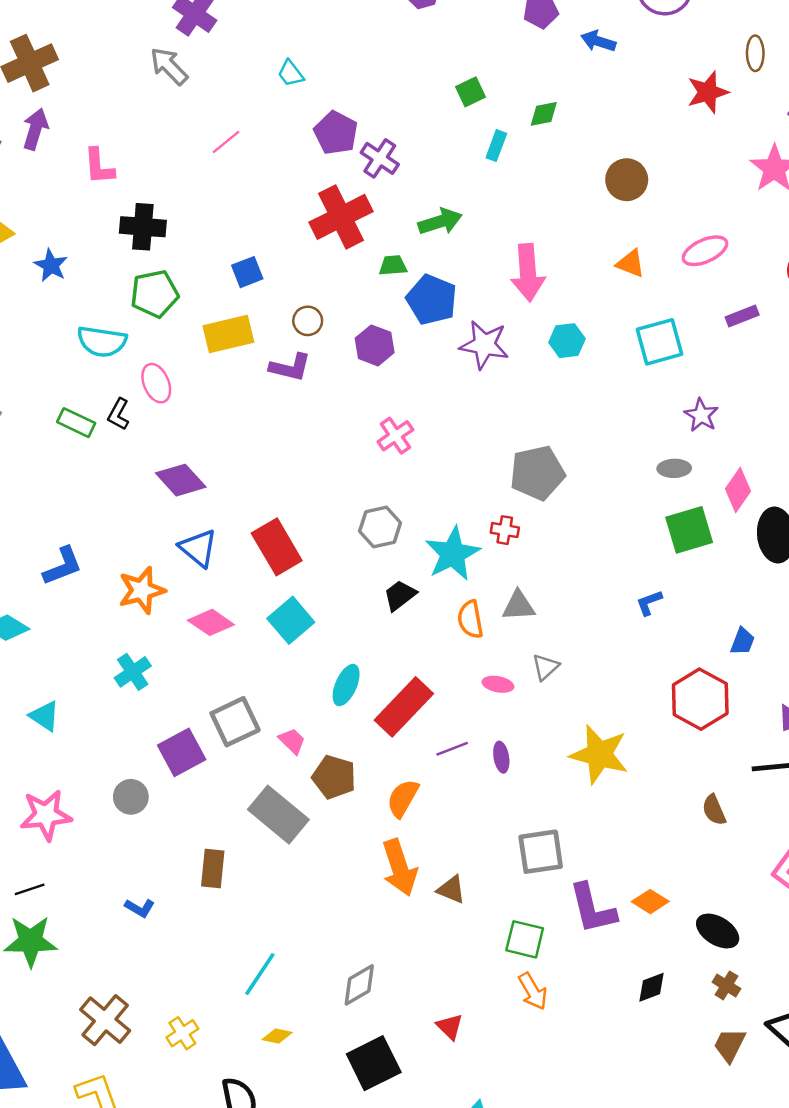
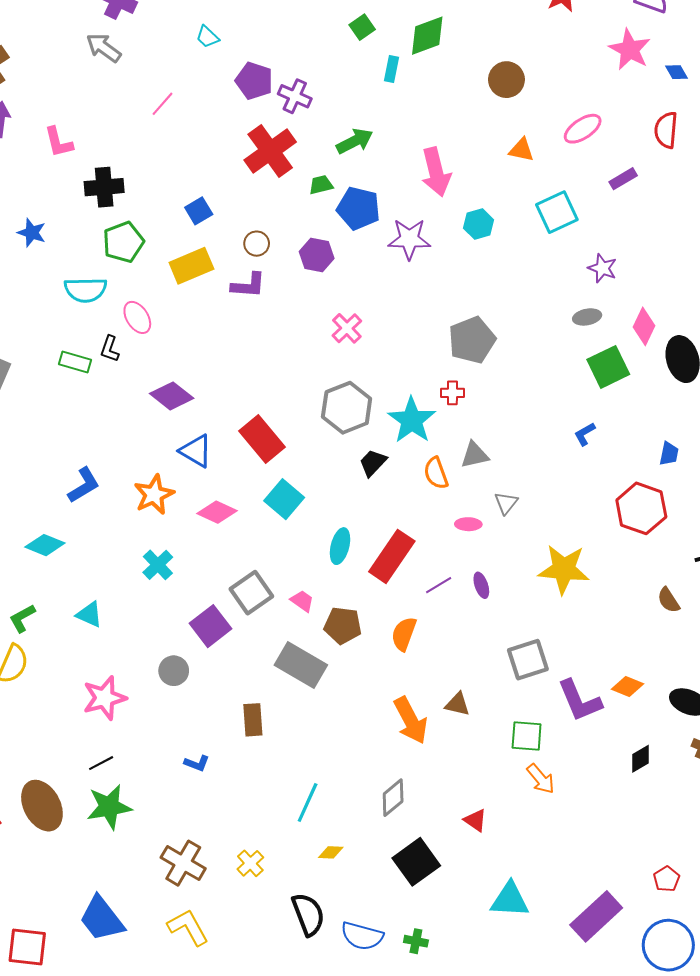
green diamond: (544, 114) -> (427, 36), size x1.6
gray hexagon: (380, 527) -> (347, 408), size x1.4
orange arrow: (400, 868) -> (411, 720), moved

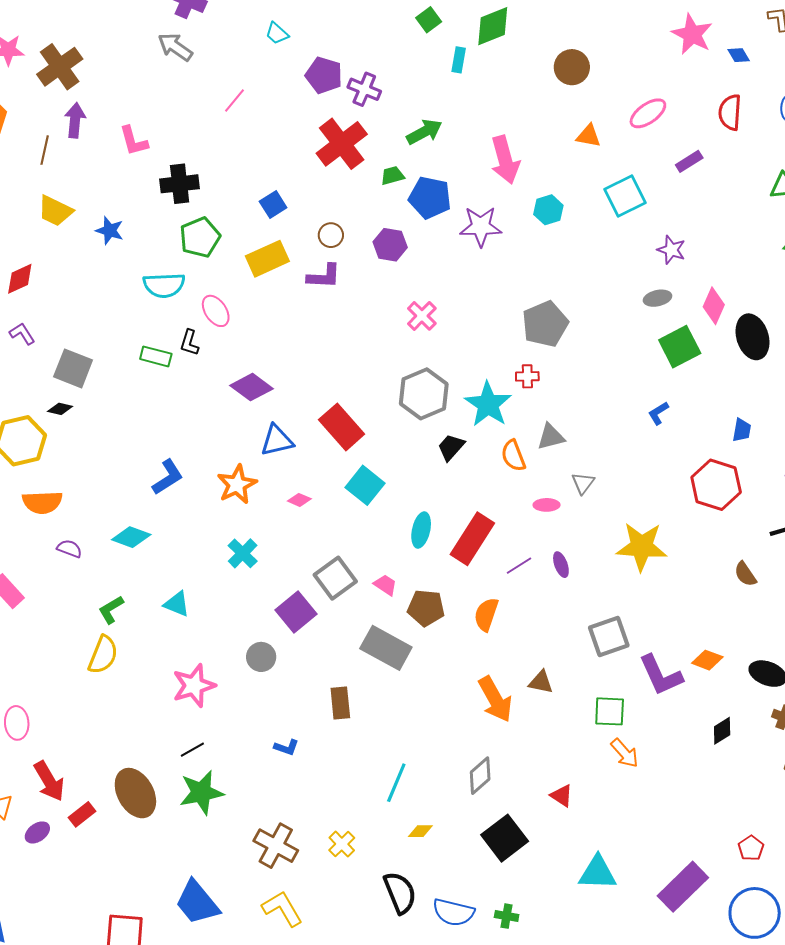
blue triangle: (196, 451) -> (277, 440), turned -42
pink diamond: (217, 512) -> (299, 500), size x0.6

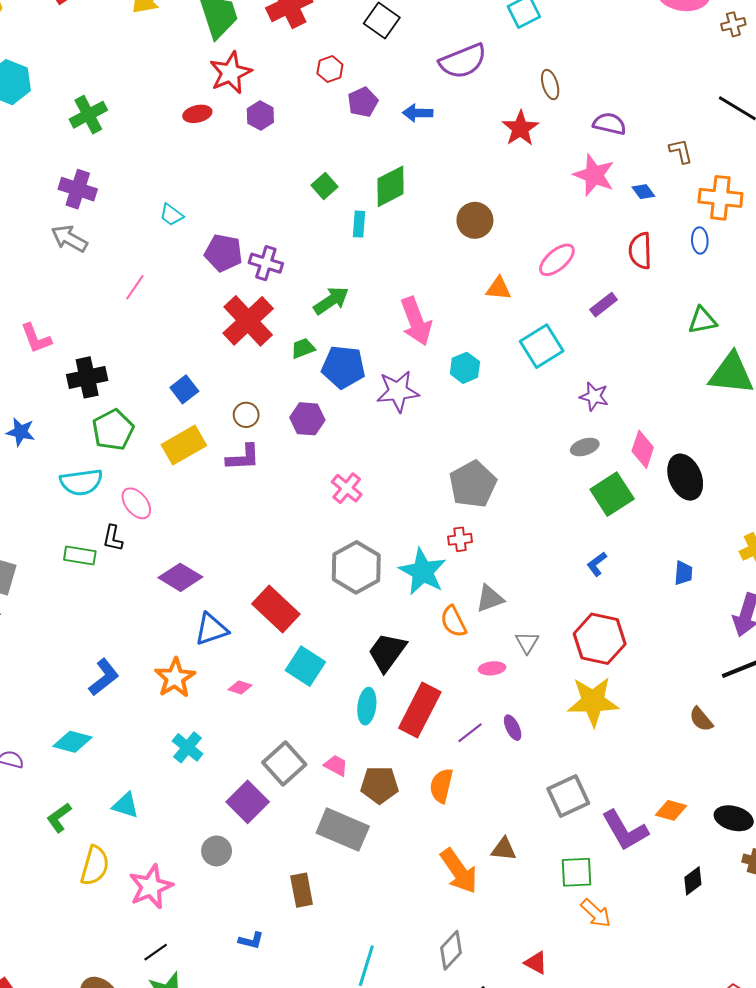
black trapezoid: (451, 447) -> (387, 652), moved, size x1.4
red hexagon: (716, 485) -> (600, 639), moved
yellow semicircle: (103, 655) -> (95, 866), moved

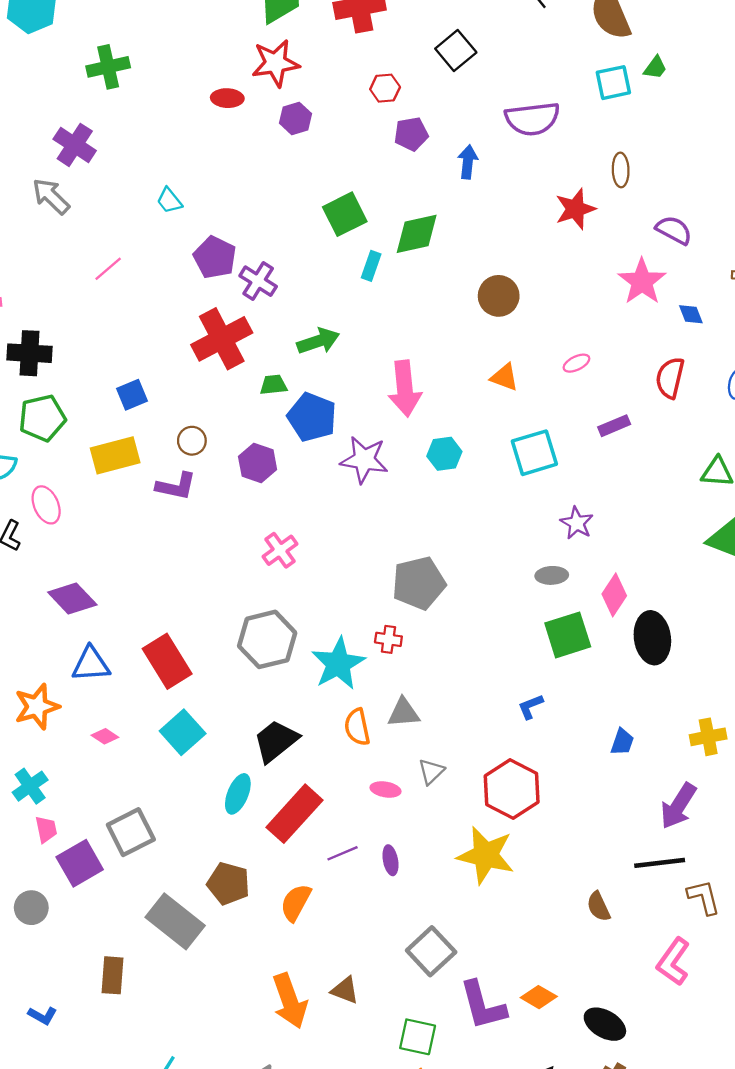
blue arrow: (418, 113) -> (468, 162), turned 80
green square: (325, 186) -> (345, 214), size x1.5
pink ellipse: (557, 260) -> (576, 363), size x0.6
pink trapezoid: (336, 765) -> (46, 829), moved, turned 35
gray square: (568, 796) -> (431, 951), turned -33

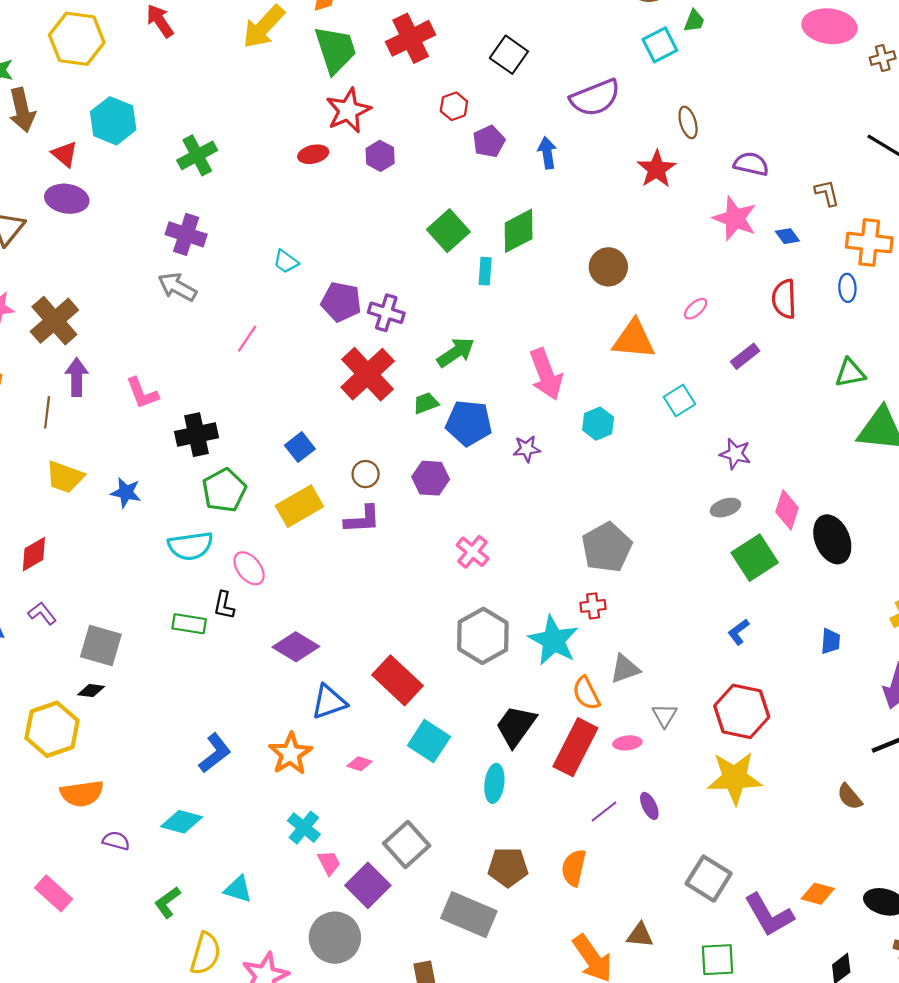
orange triangle: (504, 377) -> (634, 339), size x1.6
cyan square: (534, 453) -> (679, 400), size x0.7
purple star: (364, 460) -> (527, 449), size x0.6
red rectangle: (294, 814) -> (575, 747), moved
gray circle: (31, 908) -> (335, 938), size x1.6

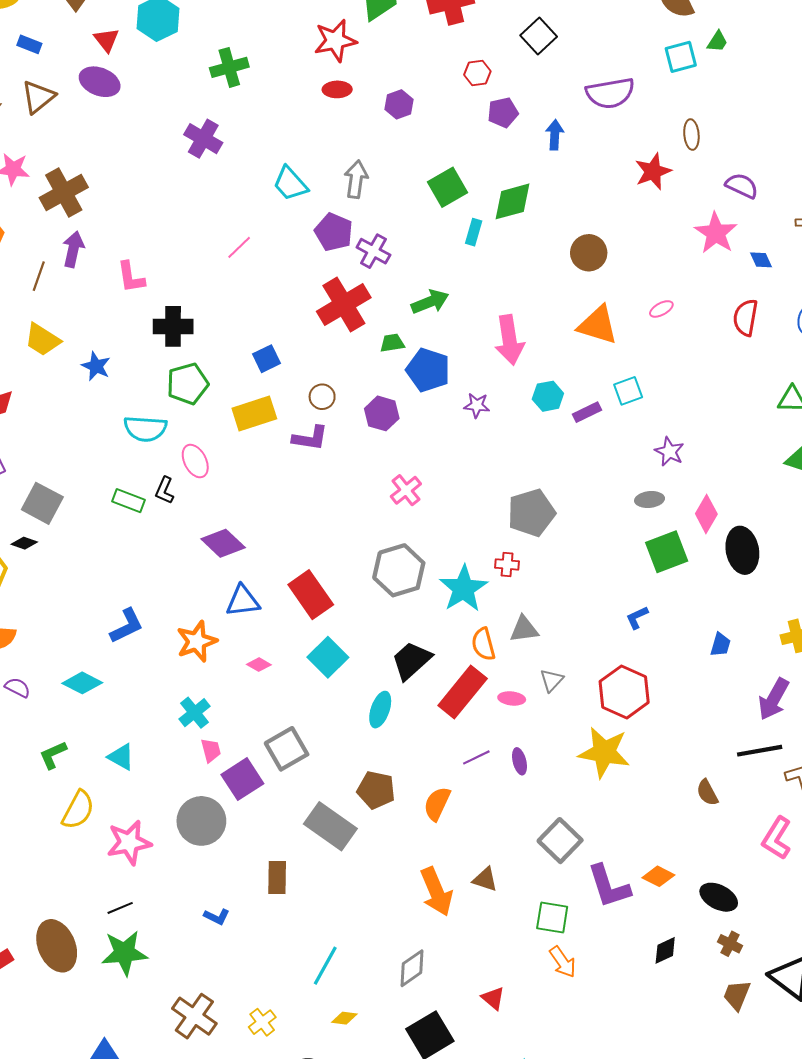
red star: (348, 111) -> (335, 41), moved
cyan trapezoid: (286, 262) -> (290, 184), size x1.5
gray arrow: (177, 287) -> (356, 179), moved, turned 57
purple rectangle: (745, 356) -> (587, 412), moved

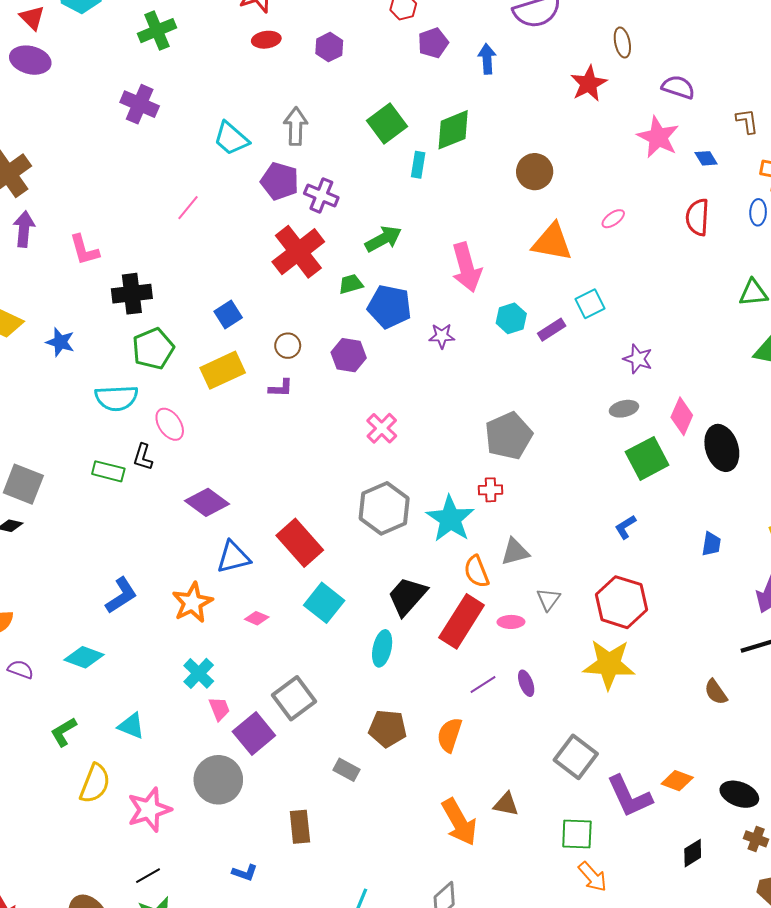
purple L-shape: (310, 438) -> (281, 388), size x0.7
gray rectangle: (330, 826) -> (347, 770), size x0.5

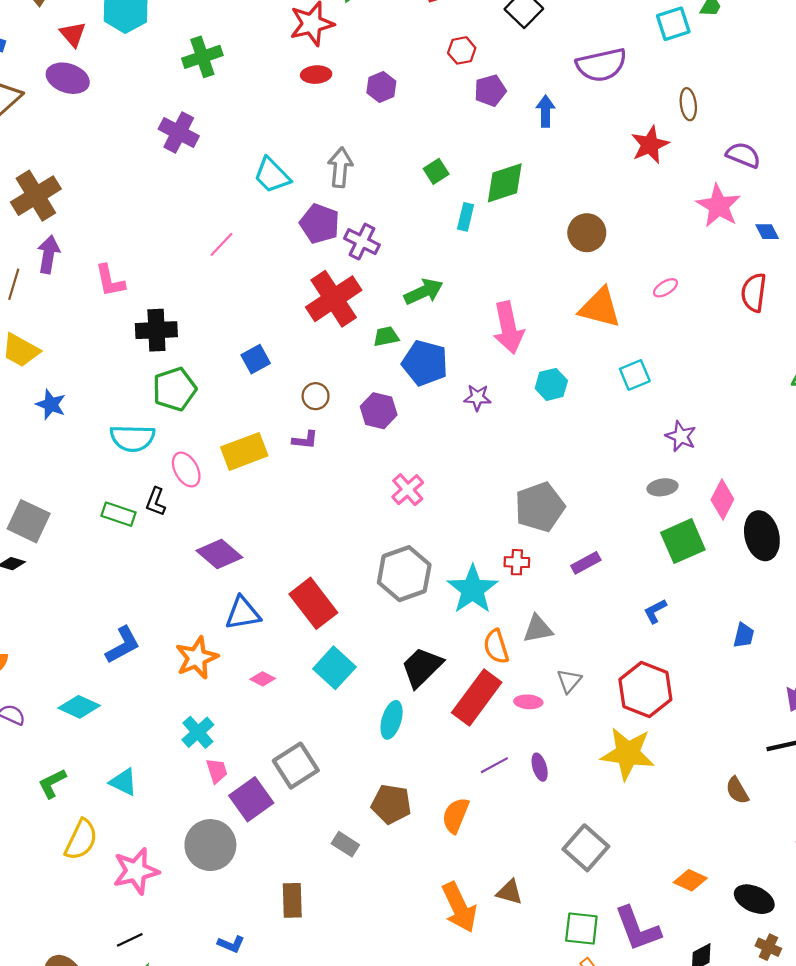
green square: (387, 124) -> (436, 171), size x0.6
purple rectangle: (552, 330) -> (586, 563), moved
blue star: (60, 342) -> (51, 404), moved
yellow rectangle: (223, 370) -> (244, 451), moved
purple L-shape: (629, 796) -> (638, 929), moved

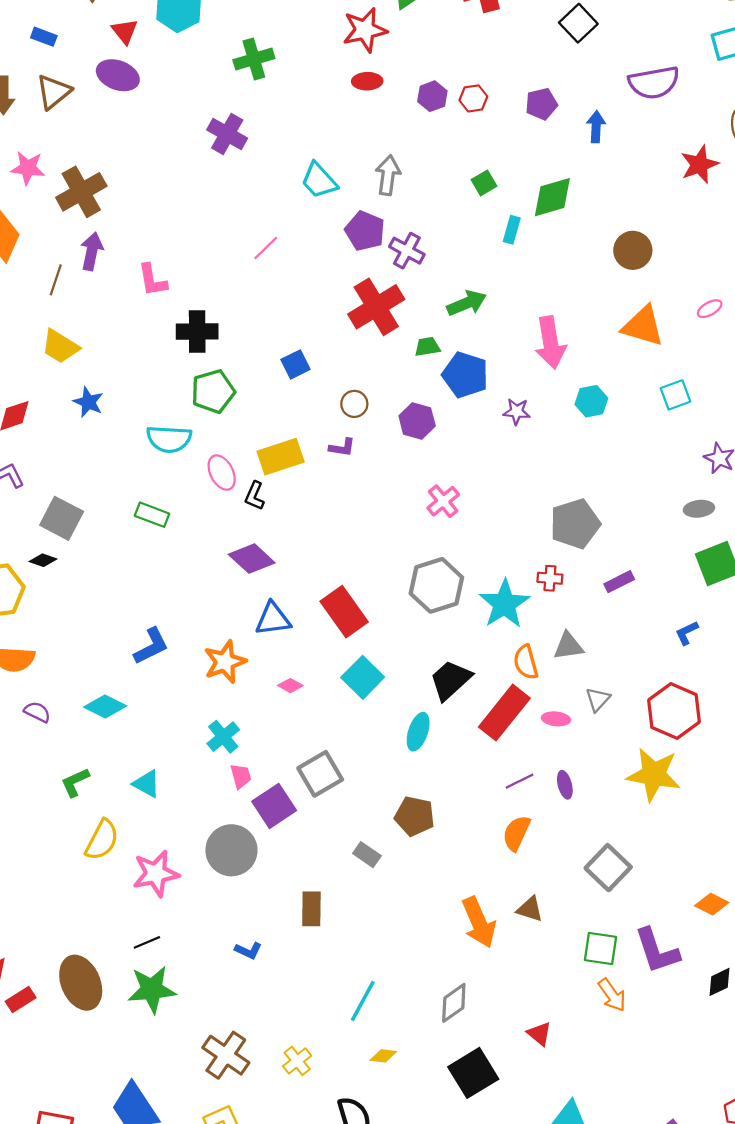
red hexagon: (462, 50) -> (473, 98), moved
black L-shape: (156, 502) -> (255, 496), moved
orange semicircle: (456, 815) -> (516, 833), moved

